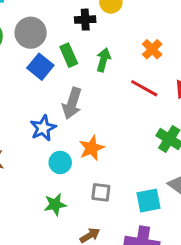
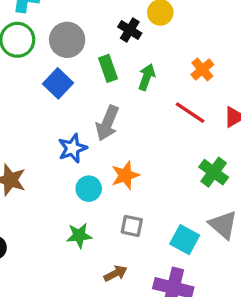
black cross: (85, 20) -> (130, 30), turned 30
blue square: (40, 67) -> (58, 83), moved
cyan square: (149, 201) -> (185, 240), turned 35

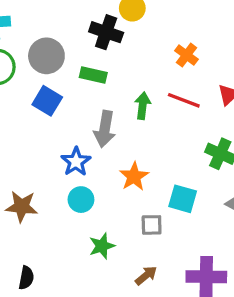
black cross: (130, 30) -> (106, 32), size x1.4
green rectangle: (108, 68) -> (93, 75), turned -45
green arrow: (147, 77) -> (143, 106), moved
cyan circle: (89, 189) -> (81, 200), moved
cyan square: (185, 240) -> (183, 199), moved

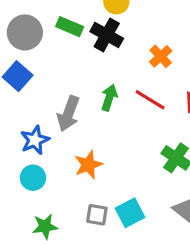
black cross: (106, 32) -> (107, 35), moved
green rectangle: (93, 75) -> (70, 27), moved
cyan square: (183, 199) -> (130, 213), moved, turned 36

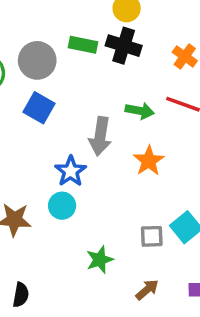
green arrow: (109, 98) -> (140, 111), turned 95
orange star: (88, 165) -> (149, 161), moved
cyan circle: (33, 178) -> (62, 206), moved

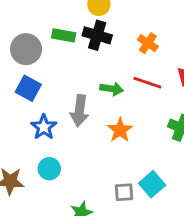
blue star: (71, 171) -> (44, 127), moved

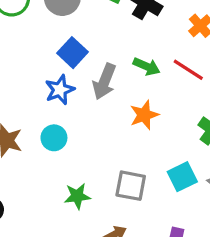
blue square: (28, 88) -> (73, 53), moved
cyan square: (152, 184) -> (182, 177), moved
gray square: (124, 192) -> (131, 186), size x1.4

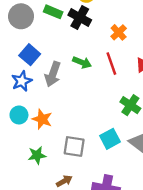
red line: (188, 70) -> (111, 64), turned 40
orange star: (144, 115) -> (42, 119), moved, turned -30

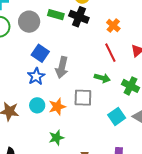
green arrow: (82, 62) -> (102, 78), moved
orange star: (42, 119) -> (57, 107), turned -30
gray square: (74, 146) -> (83, 98), moved

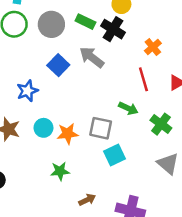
gray arrow: (62, 67) -> (92, 57), moved, turned 105
blue star: (36, 76) -> (27, 91), moved
cyan square: (117, 116) -> (114, 155), moved

